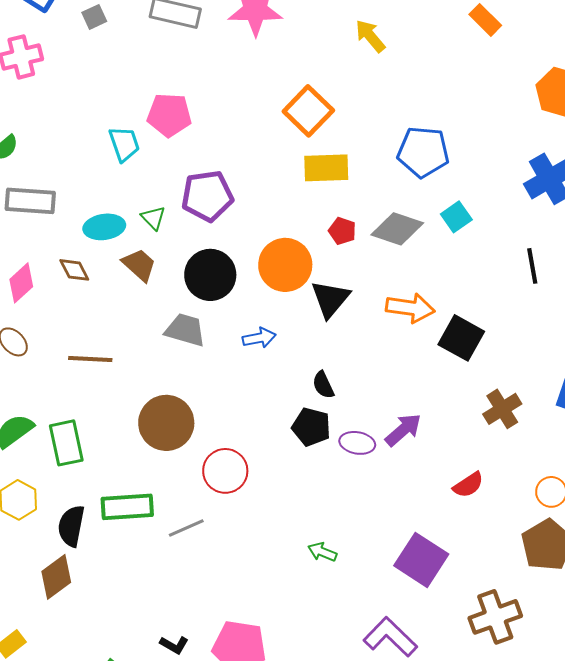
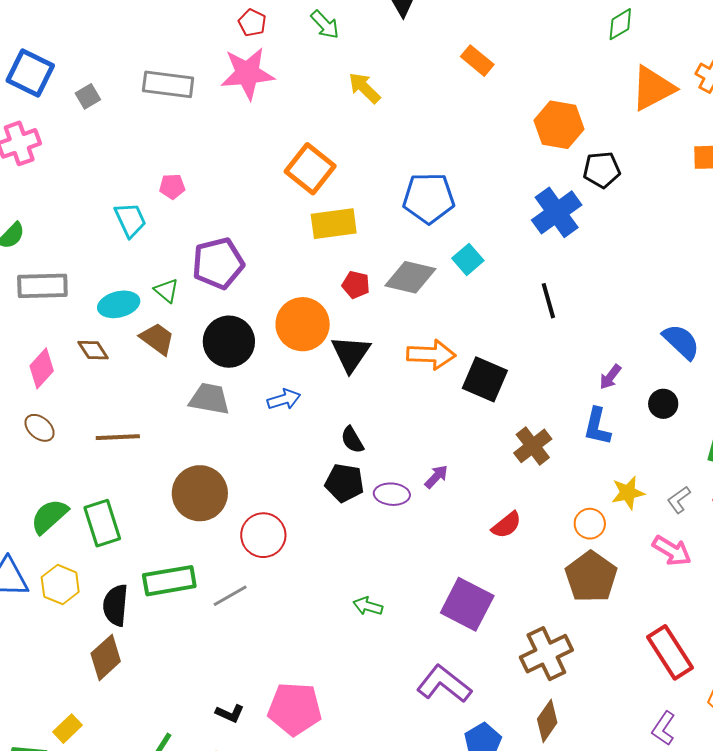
pink pentagon: (169, 115) -> (172, 186), size x0.6
purple arrow: (403, 430) -> (436, 477), size x0.7

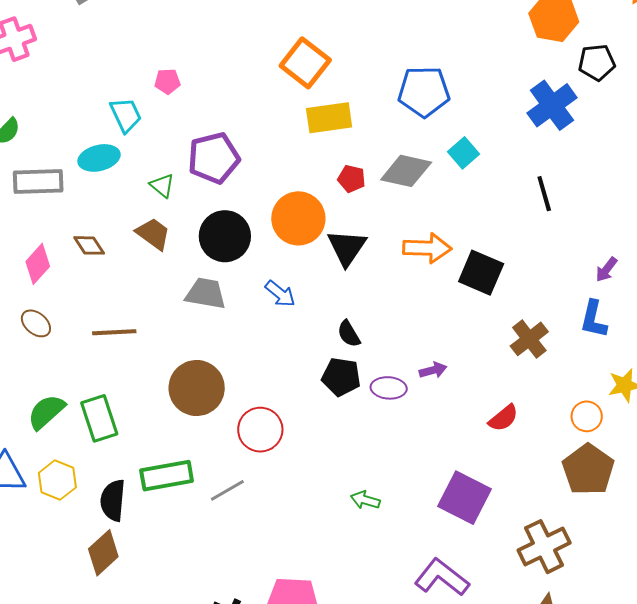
cyan ellipse: (119, 304) -> (99, 158), moved
blue arrow: (284, 399) -> (280, 294), turned 56
purple arrow: (436, 477) -> (433, 370), turned 32

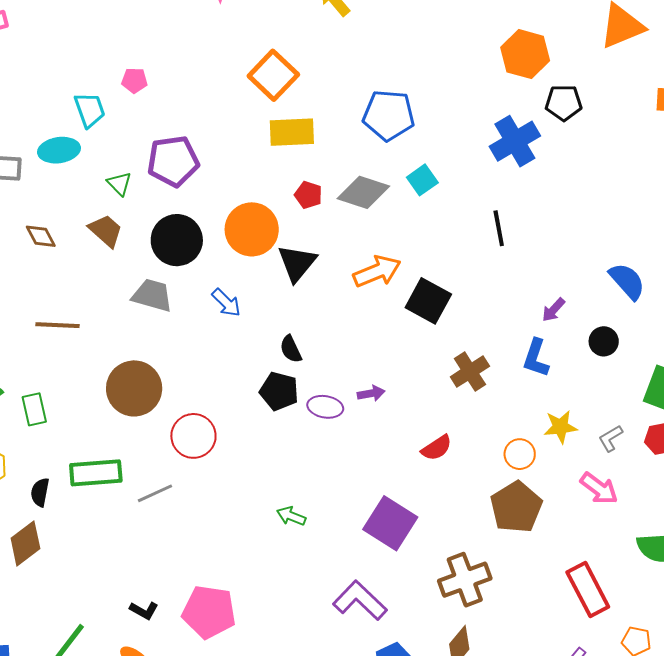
orange arrow: (427, 248) -> (377, 271), turned -30
green rectangle: (99, 418) -> (34, 409), size x0.7
black semicircle: (113, 500) -> (40, 492), size x0.7

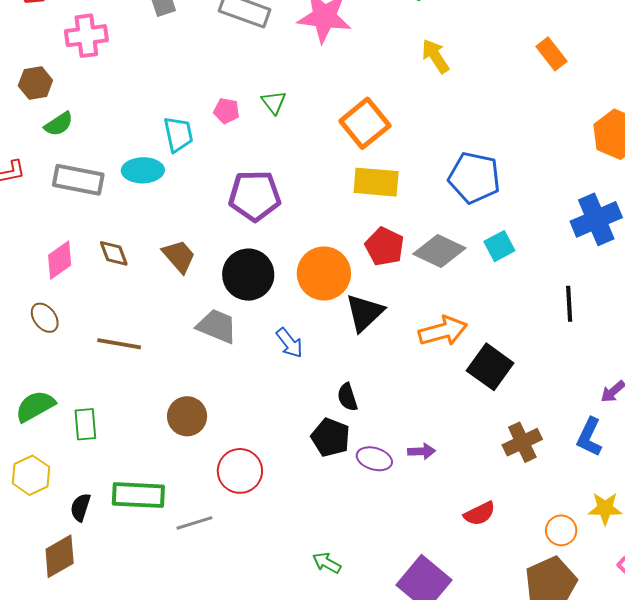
green triangle: (119, 184) -> (274, 102), moved
red pentagon: (308, 195) -> (385, 246), size x1.4
brown circle: (134, 388) -> (187, 416), size x0.7

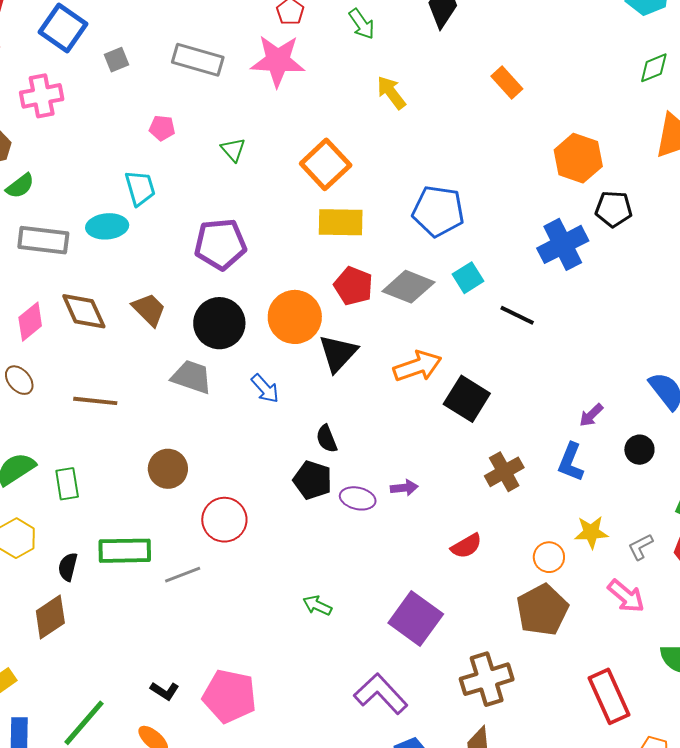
pink pentagon: (226, 111) -> (162, 128), moved
brown diamond: (114, 253) -> (84, 311), size x1.5
black line: (569, 304) -> (517, 315), moved, turned -57

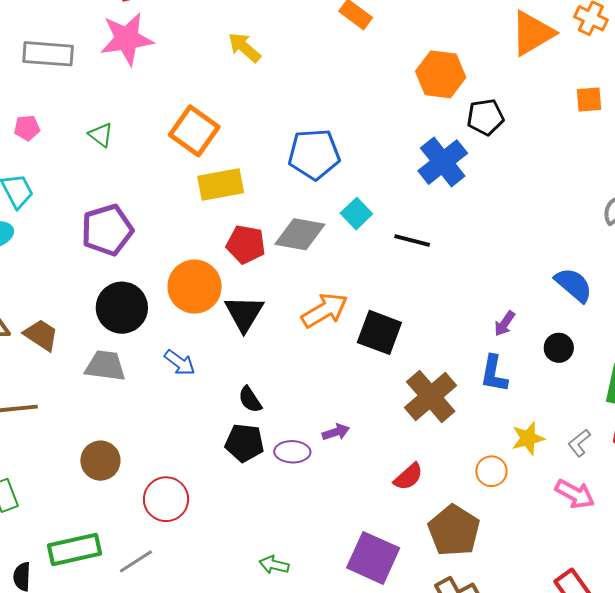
brown trapezoid: (149, 310) -> (41, 335), moved
brown cross: (504, 472) -> (431, 396), size x1.4
brown pentagon: (542, 610) -> (454, 531), moved

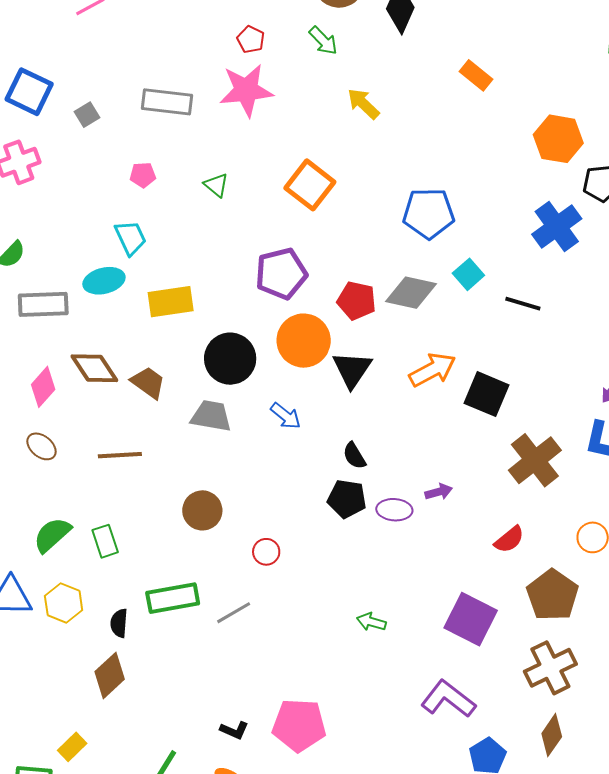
yellow rectangle: (221, 185) -> (171, 302), moved
purple pentagon: (107, 230) -> (281, 274), moved
red circle: (166, 499) -> (266, 552), size x0.6

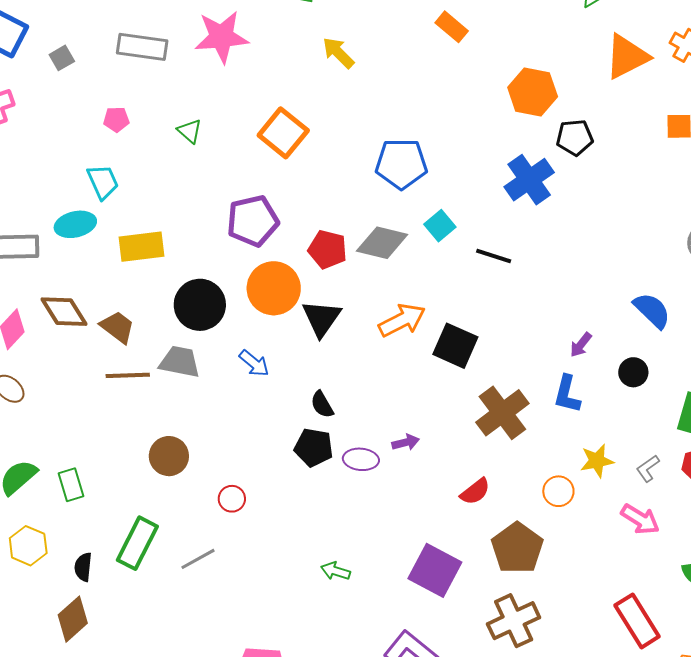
brown line: (120, 455) -> (128, 375), moved
green rectangle: (173, 598) -> (137, 543), turned -54

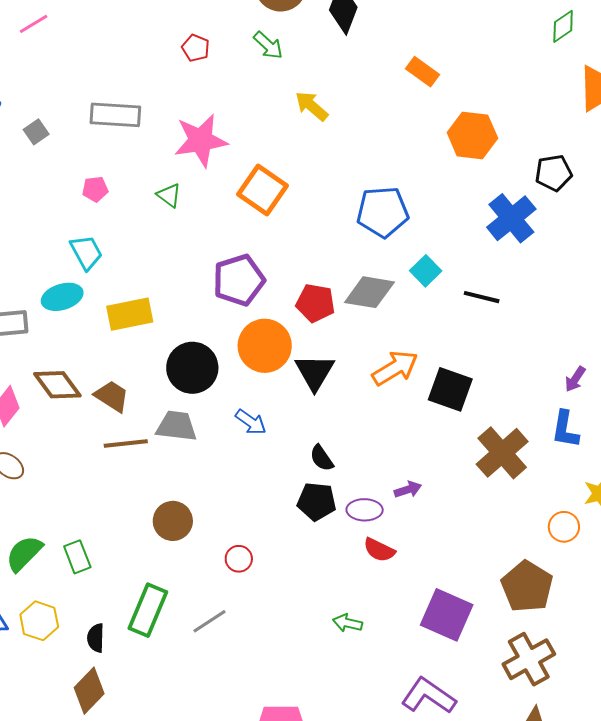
pink star: (222, 37) -> (201, 140), moved
orange hexagon: (533, 92) -> (472, 135), moved
red semicircle: (475, 492) -> (379, 550), moved, turned 68

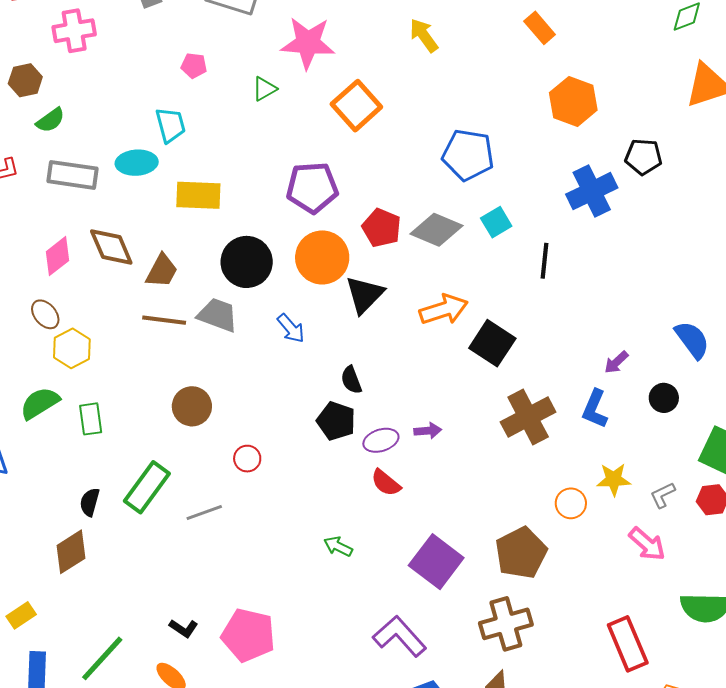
green triangle: (169, 195) -> (264, 89), turned 40
black line: (482, 297) -> (545, 261), turned 69
brown trapezoid: (112, 396) -> (162, 271), turned 72
purple ellipse: (365, 510) -> (381, 440), turned -32
yellow hexagon: (39, 621) -> (72, 348), moved

